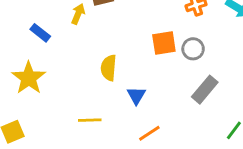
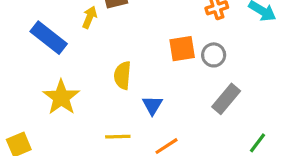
blue rectangle: (40, 33) -> (49, 38), size x1.6
yellow star: (29, 78) -> (61, 97), moved
yellow line: (90, 120) -> (118, 137), moved

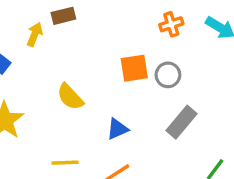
yellow semicircle: (123, 75) -> (70, 97), turned -48
blue triangle: (152, 105) -> (117, 129), moved, turned 35

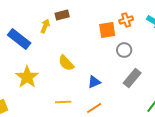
orange square: (134, 68) -> (107, 30), moved

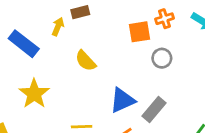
yellow semicircle: (66, 63) -> (86, 61), moved
gray rectangle: (132, 78) -> (154, 110), moved
blue triangle: (94, 82) -> (122, 100), size x1.5

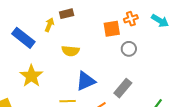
yellow semicircle: (86, 61) -> (71, 51), turned -42
blue triangle: (122, 100) -> (86, 81), moved

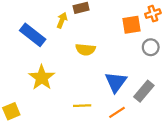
blue triangle: (86, 81) -> (116, 82), moved, turned -30

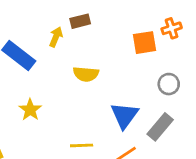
gray circle: (151, 47) -> (169, 84), moved
yellow star: (42, 78) -> (30, 110), size x0.7

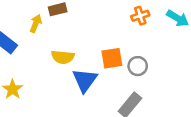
orange square: (144, 43) -> (112, 58), moved
blue triangle: (124, 115) -> (85, 80), moved

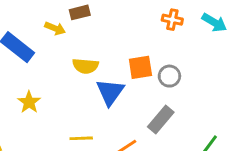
orange cross: (140, 16) -> (172, 20), turned 30
yellow arrow: (36, 23) -> (55, 28), turned 90

